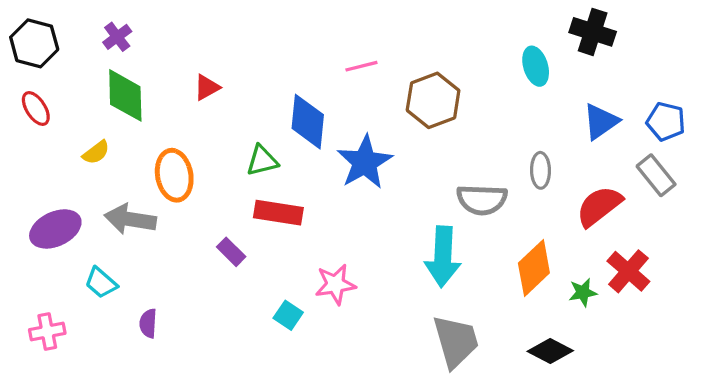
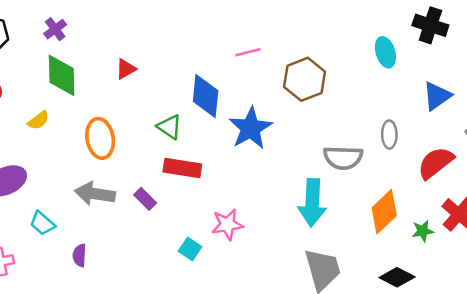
green triangle: (262, 161) -> (170, 127), turned 48
gray arrow: (130, 219) -> (95, 194), moved

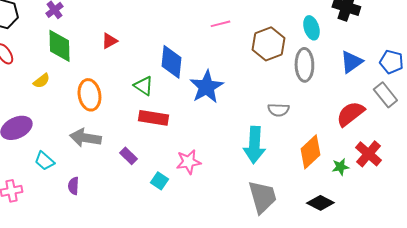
pink line: (248, 52) -> (220, 24), moved
brown hexagon: (304, 79) -> (268, 44), moved
gray ellipse: (389, 135) -> (304, 65), moved, size x1.5
gray semicircle: (343, 158) -> (278, 110), size x0.7
purple rectangle: (145, 199) -> (128, 156), moved

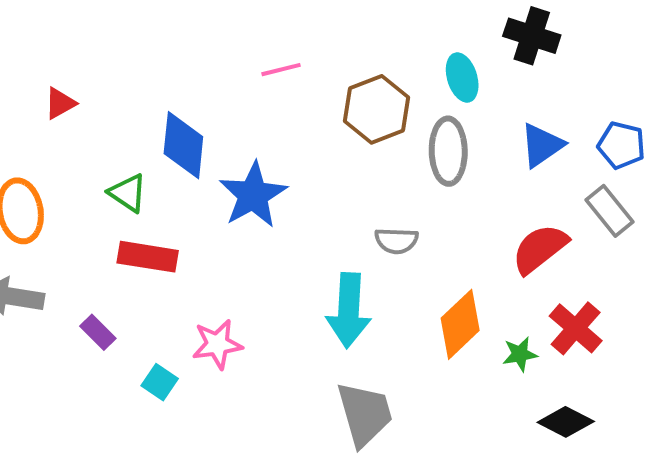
black diamond: (320, 203) -> (566, 422), moved

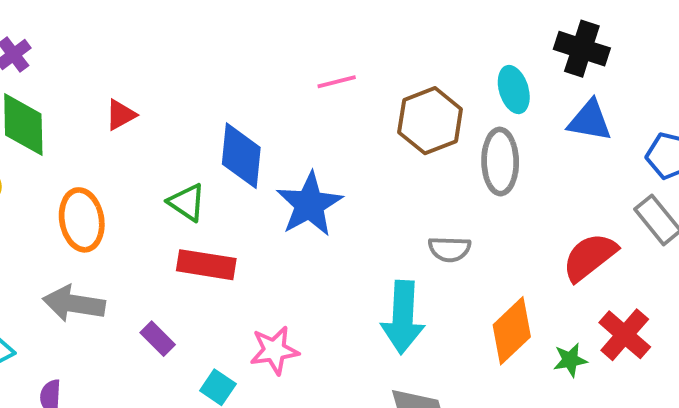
blue triangle: (542, 145) -> (590, 121), moved, turned 45

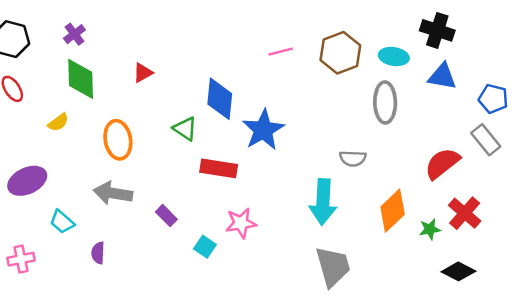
cyan ellipse: (514, 90) -> (394, 57), turned -64
brown hexagon: (430, 121) -> (340, 53), moved
red rectangle: (206, 265) -> (219, 168), moved

